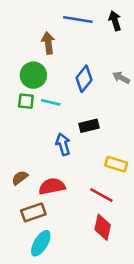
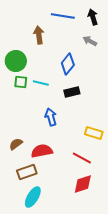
green circle: (33, 75) -> (16, 61), moved
gray arrow: (121, 78) -> (90, 41), moved
black rectangle: (89, 126) -> (72, 92), moved
red diamond: (103, 227) -> (83, 184), turned 60

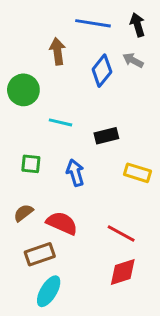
blue diamond: (68, 64) -> (102, 71), moved
green square: (21, 82) -> (31, 164), moved
yellow rectangle: (94, 133) -> (137, 173), moved
red semicircle: (42, 151) -> (62, 223), turned 35

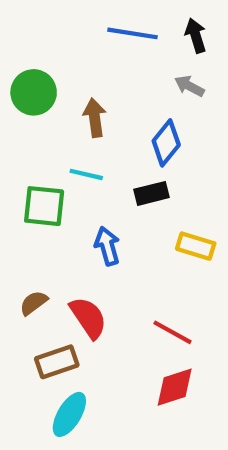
brown arrow: (57, 51) -> (95, 118), moved
blue diamond: (102, 71) -> (166, 143), moved
green circle: (23, 90) -> (34, 92), moved
green square: (31, 164) -> (44, 206), moved, size x1.5
red semicircle: (62, 223) -> (88, 318), turned 32

